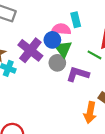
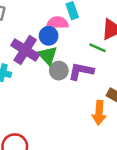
green triangle: (63, 49) -> (48, 56), moved
gray circle: (57, 63) -> (59, 71), moved

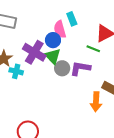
pink semicircle: (57, 23) -> (60, 29), turned -102

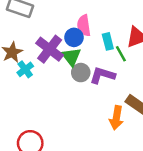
cyan rectangle: (72, 19) -> (108, 41), moved
green line: (93, 49) -> (121, 54), turned 32
cyan cross: (16, 71) -> (25, 69), turned 32

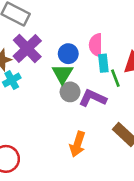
pink semicircle: (84, 25) -> (96, 45), moved
purple cross: (50, 49) -> (27, 48), moved
orange arrow: (116, 118) -> (77, 144), moved

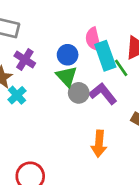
purple cross: (27, 48) -> (25, 60), size x0.7
cyan rectangle: (103, 63) -> (105, 56), size x1.5
purple L-shape: (93, 98) -> (103, 94), turned 40

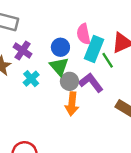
cyan rectangle: (105, 56) -> (94, 49), turned 40
cyan cross: (17, 95) -> (31, 79), moved
orange arrow: (99, 144) -> (72, 104), moved

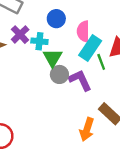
blue circle: (60, 47) -> (56, 19), moved
cyan cross: (31, 79) -> (39, 41), moved, turned 35
orange arrow: (72, 104) -> (87, 129), moved

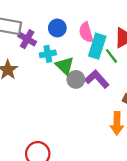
purple cross: (20, 35) -> (27, 39), moved

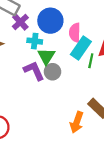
blue circle: (57, 28) -> (50, 21), size x1.5
green line: (111, 56) -> (91, 61), turned 32
purple L-shape: (97, 79) -> (34, 71), moved

